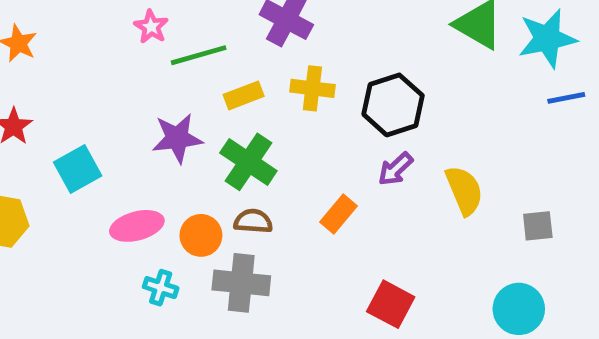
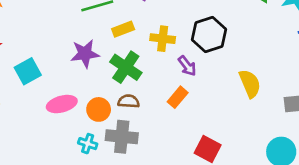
yellow cross: (312, 88) -> (163, 39), moved
purple arrow: (395, 169) -> (187, 66), moved, turned -85
cyan cross: (161, 288) -> (88, 144), moved

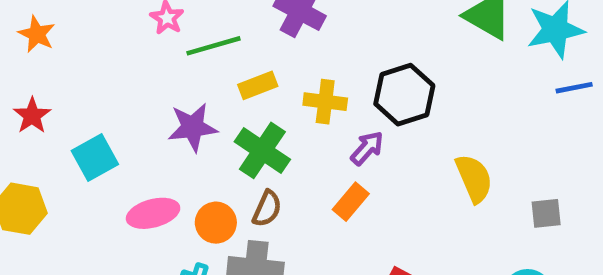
purple arrow: (187, 66) -> (367, 148), turned -100
brown semicircle: (129, 101) -> (267, 209), turned 110

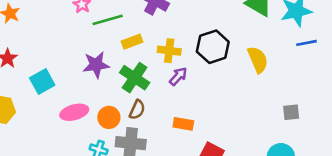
purple arrow: (367, 148) -> (178, 76), moved
yellow semicircle: (474, 178) -> (258, 60), moved
orange rectangle: (351, 202) -> (183, 124), moved, turned 60

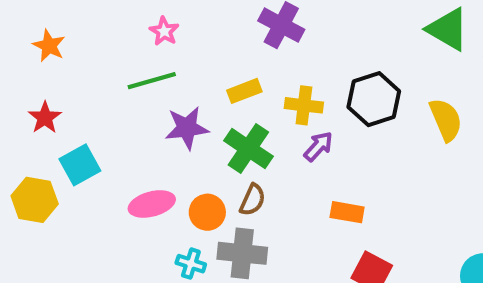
green line: (108, 20) -> (152, 81), moved
cyan square: (42, 81) -> (80, 165), moved
orange rectangle: (183, 124) -> (347, 212), moved

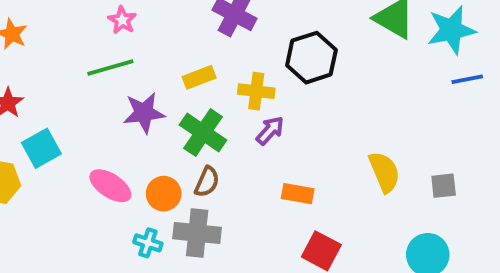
black hexagon: (374, 99) -> (311, 58), moved
yellow semicircle: (446, 120) -> (384, 172), moved
pink ellipse: (152, 204) -> (110, 186), turned 48

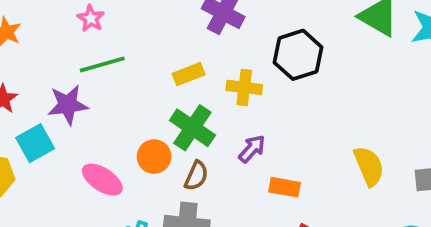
pink star: (122, 20) -> (91, 18), moved
purple star: (144, 113) -> (68, 105), moved
purple arrow: (270, 131) -> (252, 149), moved
orange circle: (164, 194) -> (154, 157), moved

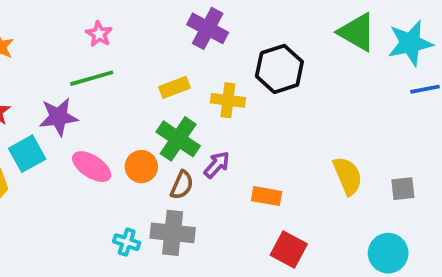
pink star: (91, 18) -> (99, 34), moved
purple arrow: (252, 149) -> (217, 165), moved
pink ellipse: (102, 180) -> (92, 167), moved

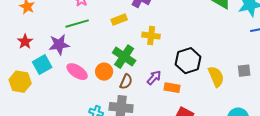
black hexagon: (279, 69) -> (188, 61), moved
yellow rectangle: (174, 87) -> (119, 20), moved
purple arrow: (217, 165) -> (154, 78), moved
gray square: (403, 189) -> (244, 71), moved

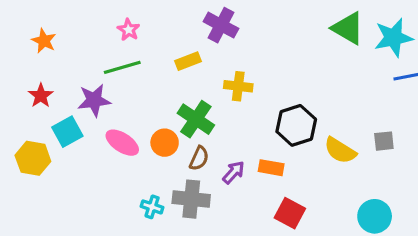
yellow semicircle: (216, 77) -> (340, 150), turned 145
purple arrow: (154, 78) -> (234, 172), moved

